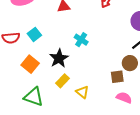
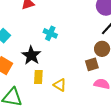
yellow rectangle: (63, 81) -> (38, 77), turned -32

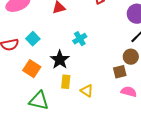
cyan cross: (50, 33) -> (80, 39), turned 32

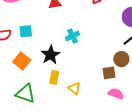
cyan square: (33, 39) -> (26, 31), turned 32

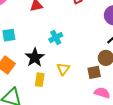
yellow triangle: (74, 88) -> (63, 69), moved, turned 32

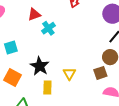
cyan cross: (56, 37) -> (48, 28), moved

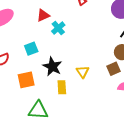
cyan square: (11, 48) -> (31, 49), moved
orange square: (12, 77) -> (26, 80), turned -36

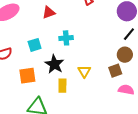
cyan cross: (58, 28) -> (66, 38), moved, turned 32

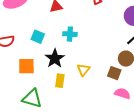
cyan square: (35, 45) -> (38, 37), turned 32
brown square: (115, 71) -> (114, 73), turned 32

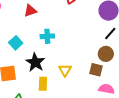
cyan square: (38, 37) -> (16, 43), turned 32

